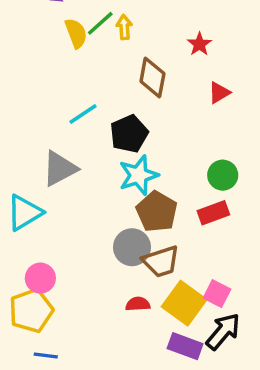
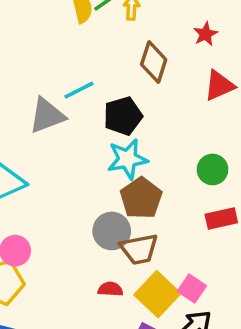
red triangle: (219, 93) -> (219, 86), size x1.4
gray triangle: (60, 169) -> (47, 116), moved
red rectangle: (213, 213) -> (221, 218), moved

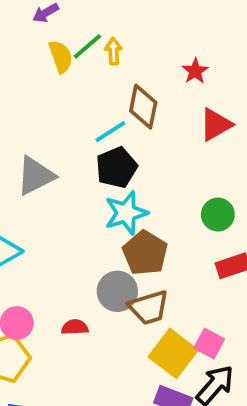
cyan line: (79, 90) -> (110, 132), moved
red semicircle: (110, 289) -> (75, 327), moved

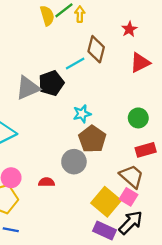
black pentagon: (117, 168) -> (51, 83), moved
cyan star: (126, 213) -> (82, 114), size x0.7
brown trapezoid: (149, 308) -> (132, 176), moved, turned -125

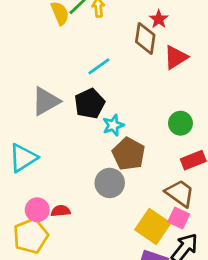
brown diamond: (96, 49) -> (145, 38), moved
black pentagon: (51, 83) -> (90, 104), moved
red semicircle: (47, 182) -> (61, 211), moved

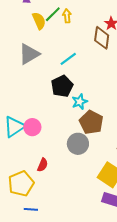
gray triangle: (46, 101) -> (29, 54), moved
pink circle: (37, 210) -> (32, 127), moved
red semicircle: (61, 211) -> (43, 165), turned 120

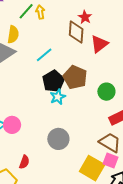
yellow semicircle: (39, 21) -> (13, 34), moved, turned 36
black pentagon: (62, 86) -> (53, 81), moved
brown pentagon: (91, 122) -> (75, 77), moved

